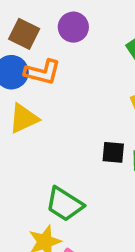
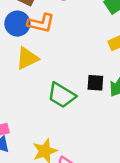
green trapezoid: (64, 204) -> (62, 95), moved

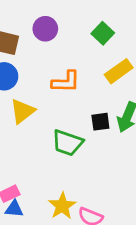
orange L-shape: (41, 23) -> (66, 82), moved

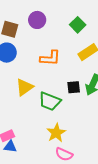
yellow triangle: (22, 111) -> (24, 87), moved
yellow star: (62, 206) -> (56, 133), moved

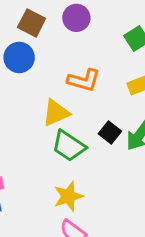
yellow triangle: (24, 87) -> (56, 113), moved
black square: (74, 87) -> (110, 133), turned 32

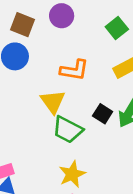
yellow triangle: (56, 113) -> (53, 102), turned -36

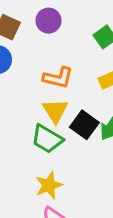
yellow triangle: (53, 102) -> (55, 111), moved
black square: (103, 114) -> (84, 125), size x1.4

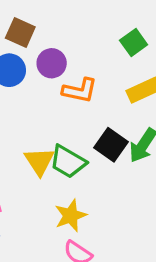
purple circle: (49, 21) -> (52, 63), moved
yellow triangle: (55, 111) -> (39, 161), moved

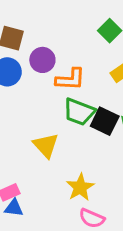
green trapezoid: (68, 162) -> (79, 112), moved

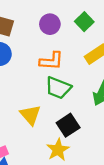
purple circle: (42, 60) -> (50, 24), moved
black square: (105, 121) -> (68, 125), moved, turned 30

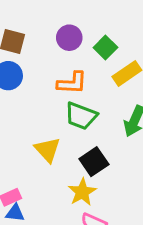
green square: (84, 22) -> (105, 48), moved

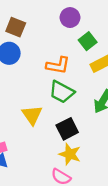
purple circle: (69, 38) -> (70, 18), moved
yellow star: (82, 192) -> (70, 154), moved, turned -30

